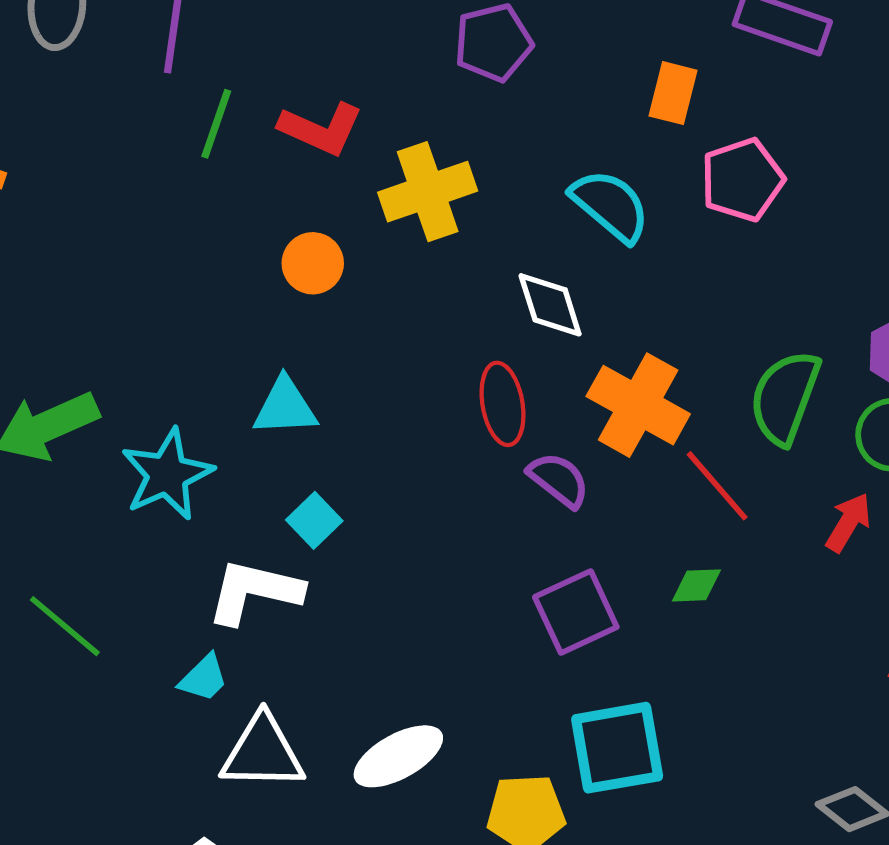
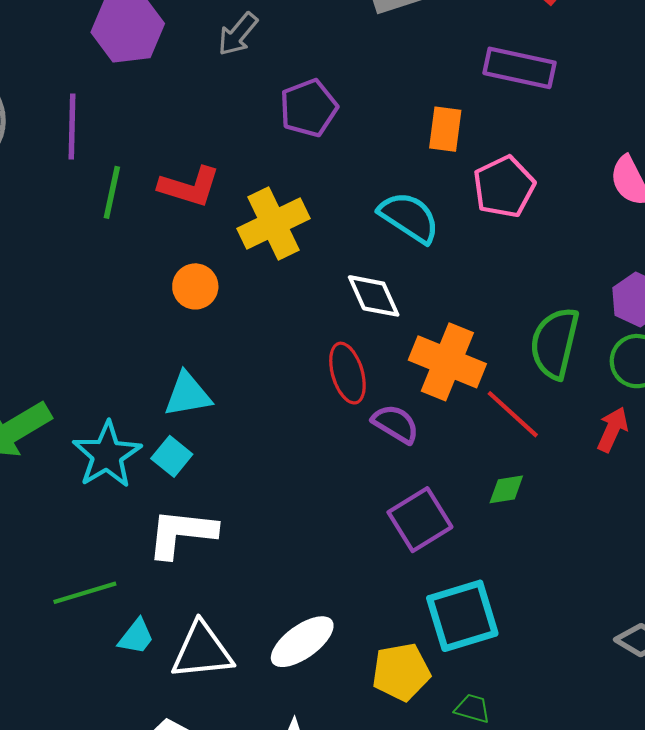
cyan square: (314, 520) -> (172, 456), moved
green line: (65, 626) -> (85, 593), moved, turned -50
cyan trapezoid: (204, 678) -> (136, 637), moved

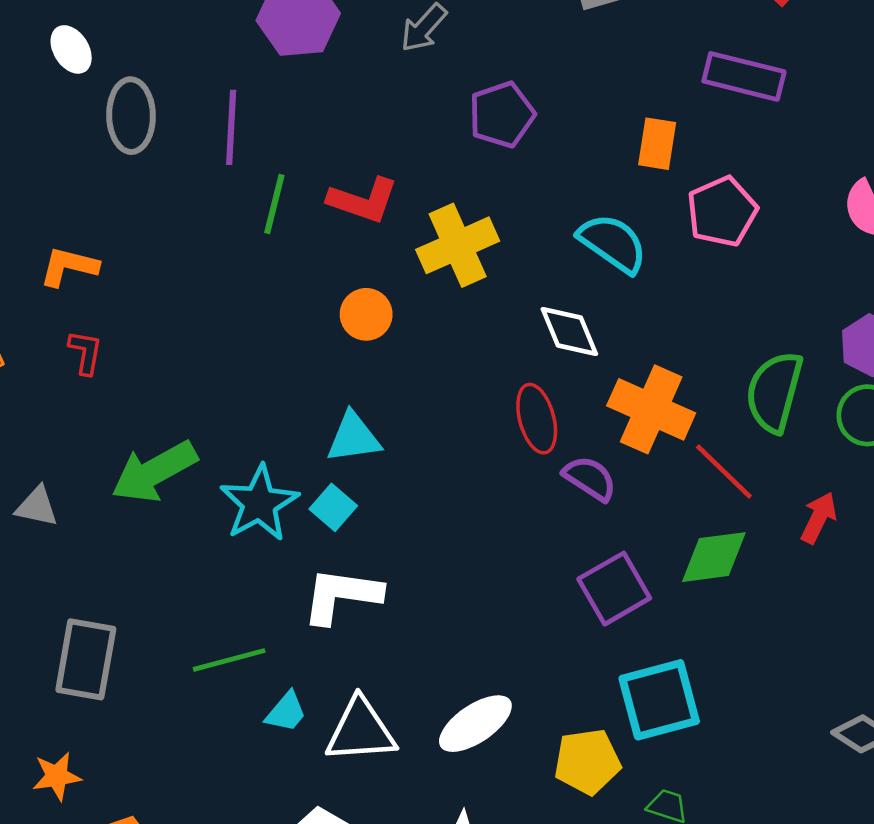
red arrow: (613, 429) -> (819, 518), moved
green diamond: (506, 489) -> (714, 557), size x1.6

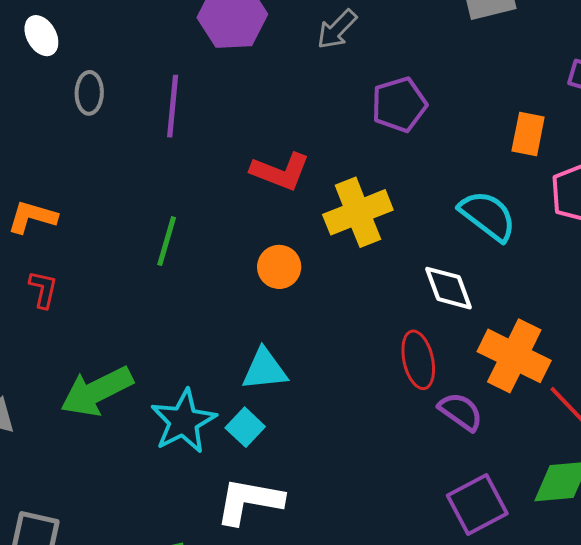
gray ellipse: (131, 116) -> (89, 93), size x0.7
green line: (274, 204) -> (167, 241), moved

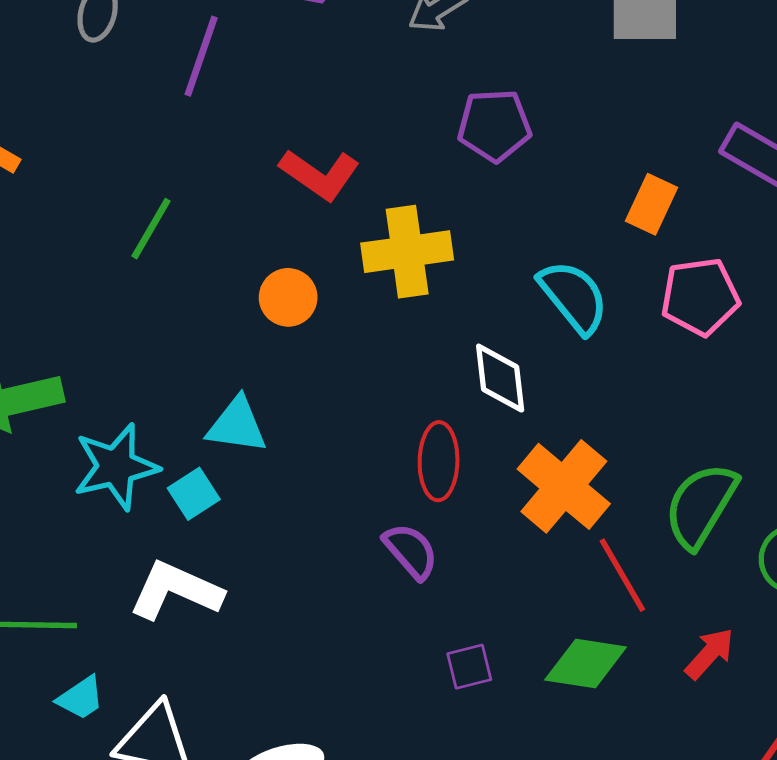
purple semicircle: (461, 412) -> (411, 551), moved
purple square: (477, 504) -> (469, 667), size x0.6

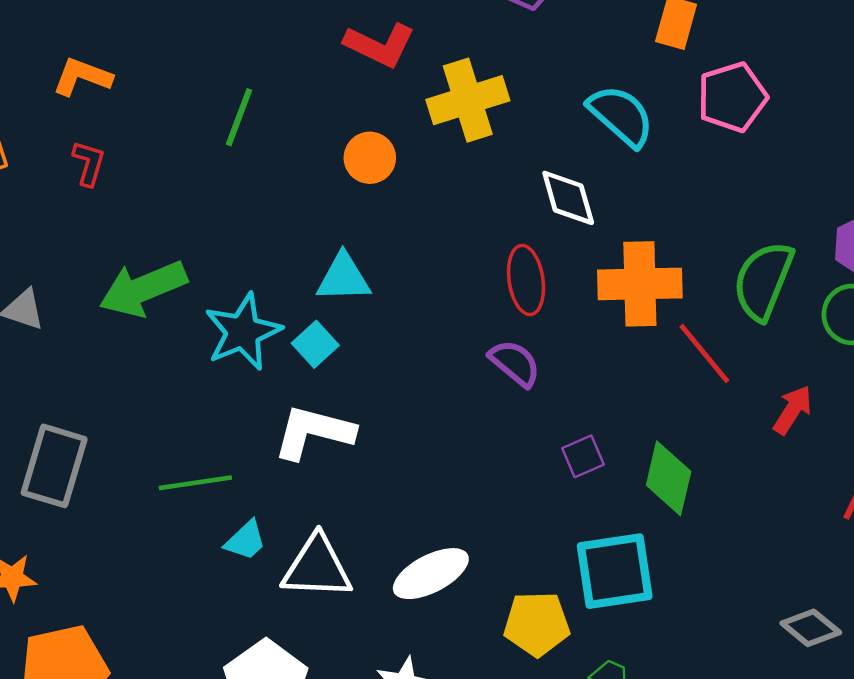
orange cross: (564, 486) -> (640, 284), turned -32
green diamond: (586, 664) -> (669, 478), moved, turned -76

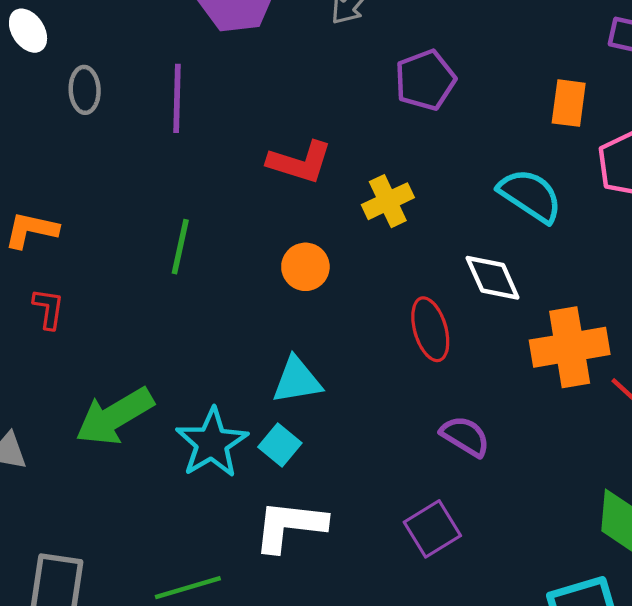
yellow cross: (468, 100) -> (388, 201), size x0.7
red ellipse: (526, 280) -> (430, 329), moved
purple square: (583, 456) -> (432, 529), moved, size x1.4

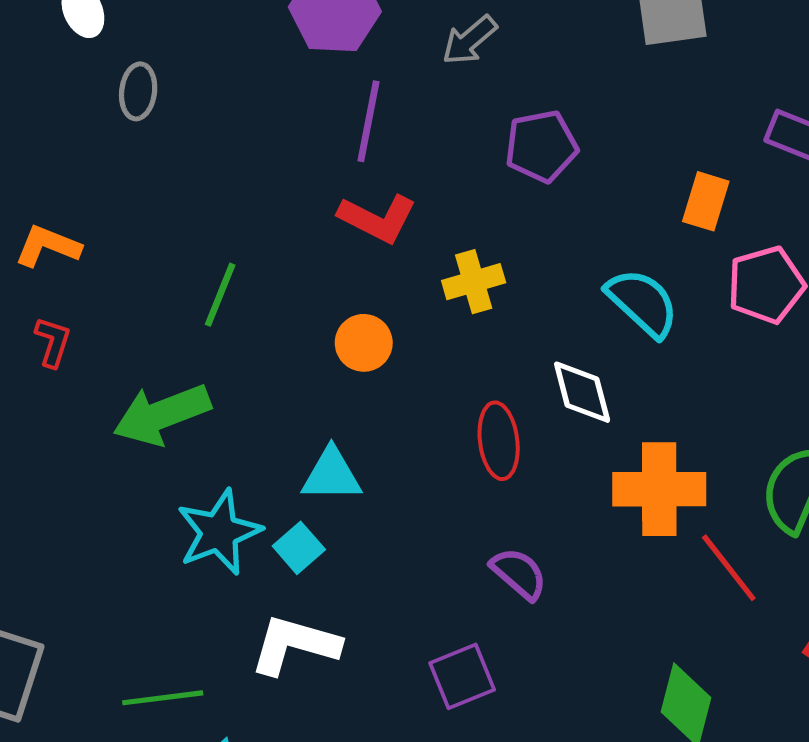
purple line: (177, 98) -> (369, 121), moved
green arrow: (115, 416) -> (162, 414), moved

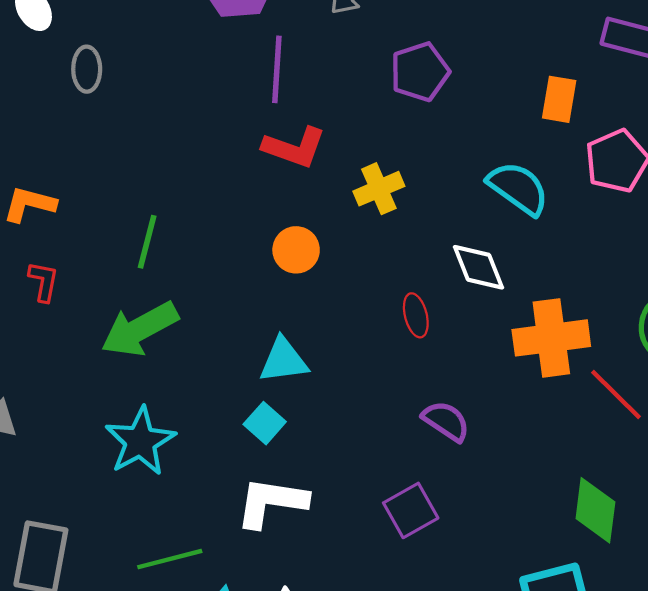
green line: (220, 295) -> (147, 242), moved
red ellipse: (499, 441) -> (416, 315), size x0.7
cyan star: (219, 532) -> (140, 441), moved

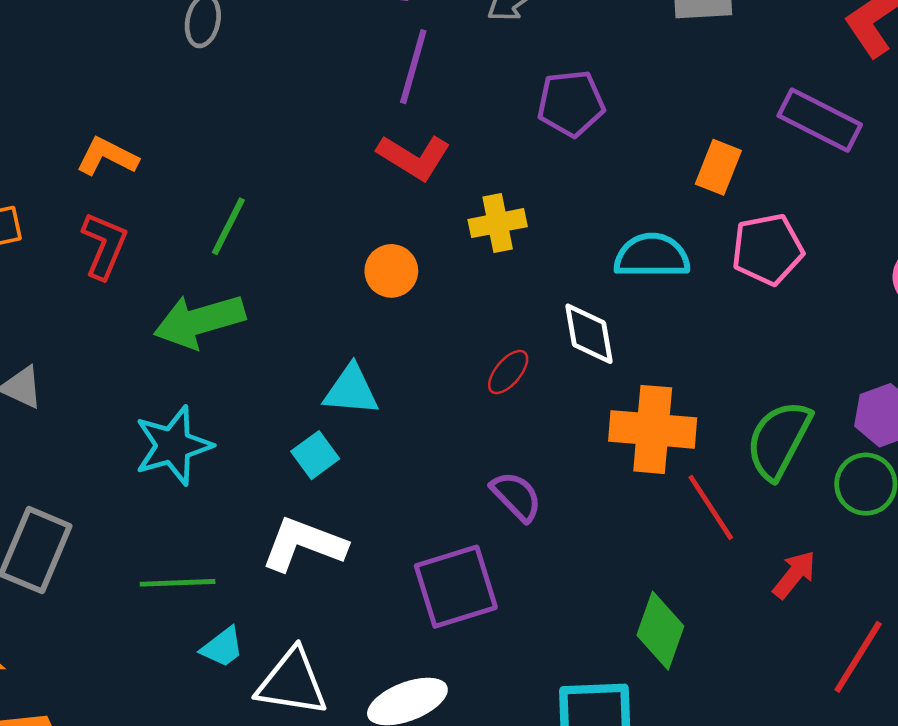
cyan semicircle: (518, 188) -> (652, 256), turned -48
red L-shape: (43, 281) -> (104, 245), size x1.4
red ellipse: (416, 315) -> (508, 372), turned 42
purple square: (411, 510) -> (456, 587), size x1.4

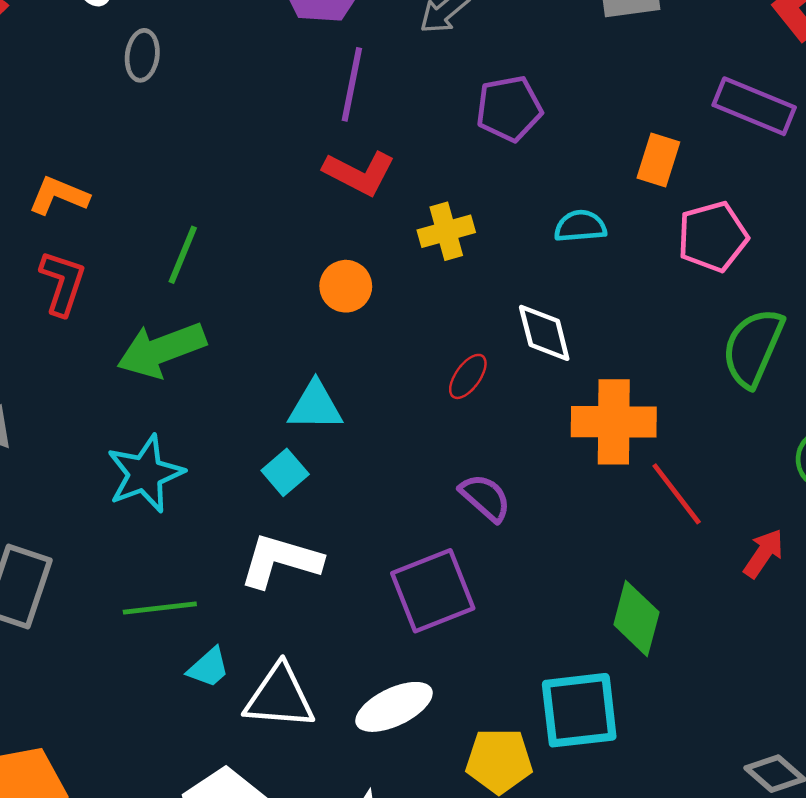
cyan semicircle: (652, 256) -> (580, 226), moved, size x0.7
green semicircle: (779, 440) -> (753, 348), moved

